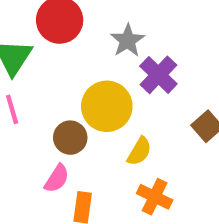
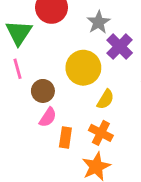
brown circle: (70, 138) -> (43, 91), moved
orange cross: (155, 197) -> (101, 133), moved

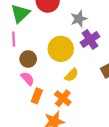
pink semicircle: (48, 117) -> (27, 79), turned -88

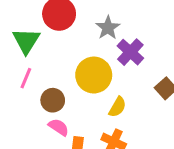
pink line: (14, 39) -> (26, 78), turned 40

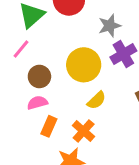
pink semicircle: (59, 127) -> (37, 103), turned -66

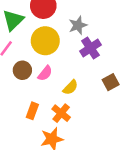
yellow circle: (84, 65) -> (45, 41), moved
pink semicircle: (37, 103) -> (45, 73), moved, turned 147

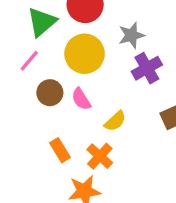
pink semicircle: (45, 73) -> (81, 99), turned 105
orange rectangle: (32, 111) -> (60, 150), turned -56

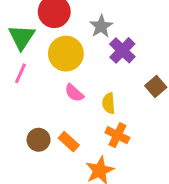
brown circle: (50, 93) -> (39, 140), moved
yellow semicircle: (115, 121) -> (109, 103), turned 144
orange cross: (100, 156) -> (117, 135), moved

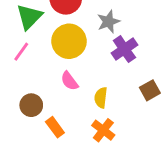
brown circle: (39, 140) -> (31, 105), moved

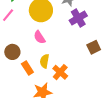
yellow semicircle: (101, 98) -> (45, 61), moved

